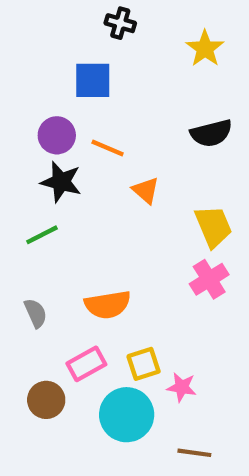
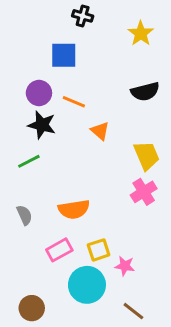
brown circle: (46, 400) -> (32, 308), moved
brown line: (194, 453) -> (133, 311), turned 30

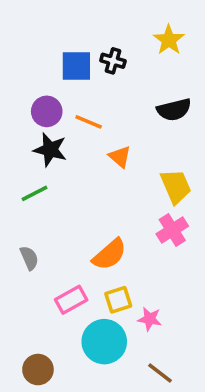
black cross: (83, 16) -> (113, 61), moved
orange semicircle: (74, 209) -> (109, 254), moved, turned -32

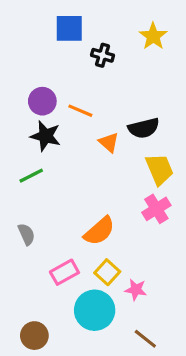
blue square: (76, 66) -> (69, 28), moved
black semicircle: (174, 110) -> (144, 128), moved
yellow square: (118, 300) -> (107, 272), turned -30

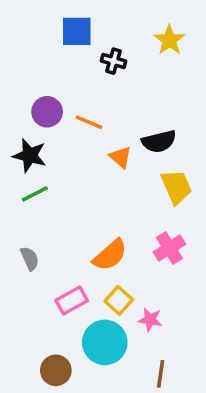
black star: (45, 136) -> (30, 155), moved
pink cross: (156, 209) -> (169, 248), moved
brown circle: (34, 336) -> (56, 370), moved
brown line: (145, 339) -> (161, 374), turned 60

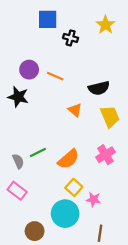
orange triangle: (120, 157) -> (75, 110), moved
green line: (35, 194) -> (38, 152), moved
pink rectangle: (72, 300) -> (17, 191), moved, turned 66

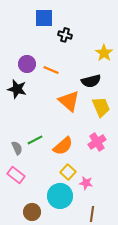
yellow star: (105, 25) -> (104, 53), moved
orange triangle: (75, 110) -> (69, 101), size x1.6

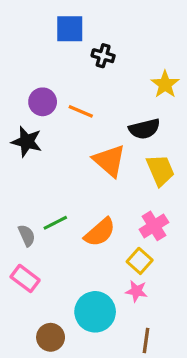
yellow square: (68, 172) -> (140, 261), moved

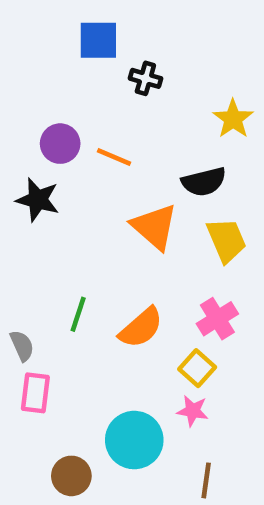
green line: (55, 223) -> (78, 314), turned -45
gray semicircle: (27, 235) -> (22, 346), moved
pink rectangle: (25, 278) -> (35, 393), turned 60

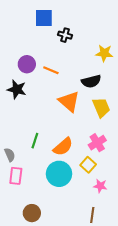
yellow star: (233, 119) -> (104, 53), turned -30
pink star: (193, 411) -> (100, 186), moved
cyan circle: (134, 440) -> (59, 174), moved

